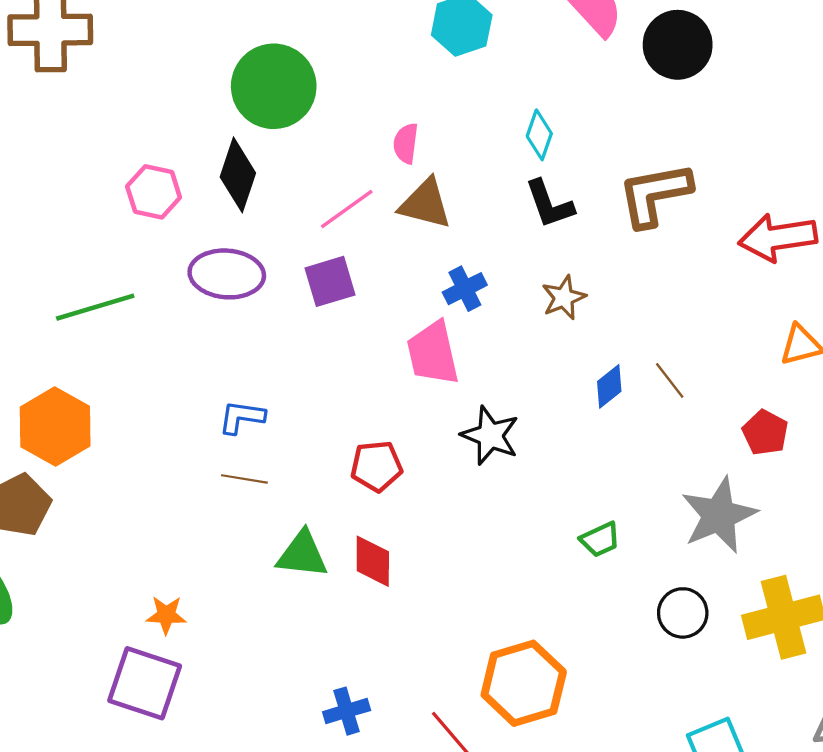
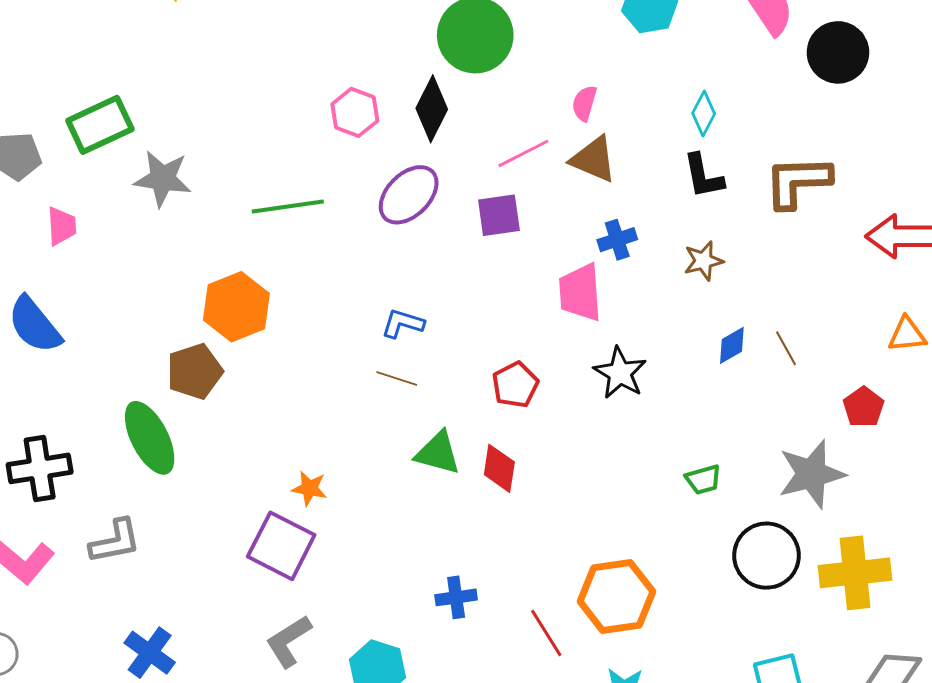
purple ellipse: (227, 274) -> (409, 195), turned -58
red pentagon: (376, 466) -> (515, 385), turned -30
black circle: (683, 613) -> (766, 556), size x1.5

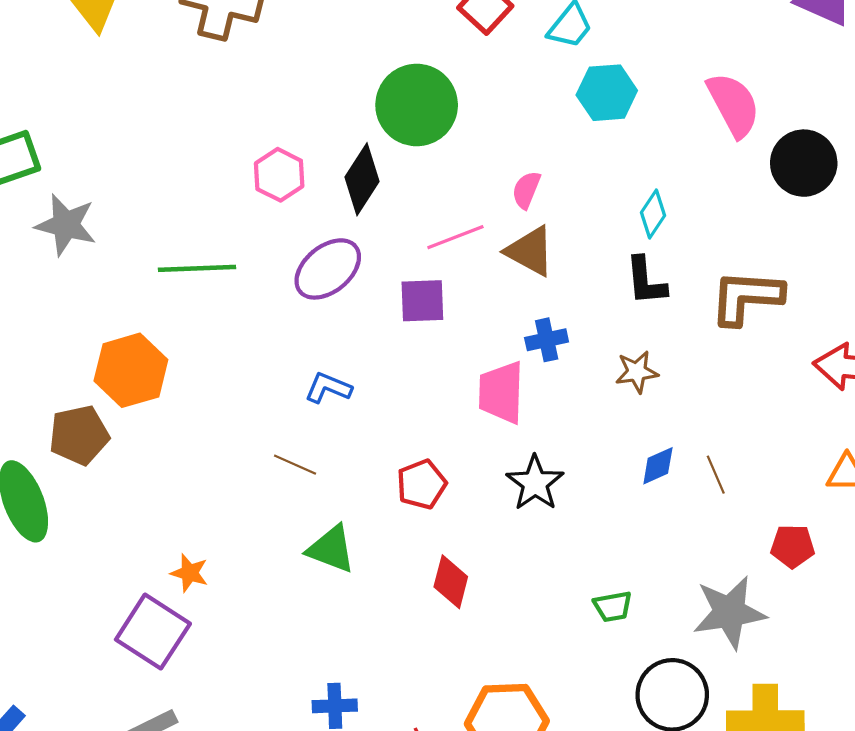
blue L-shape: (403, 323) -> (328, 388), moved
red pentagon: (864, 407) -> (793, 546), turned 30
red diamond: (499, 468) -> (451, 582), moved

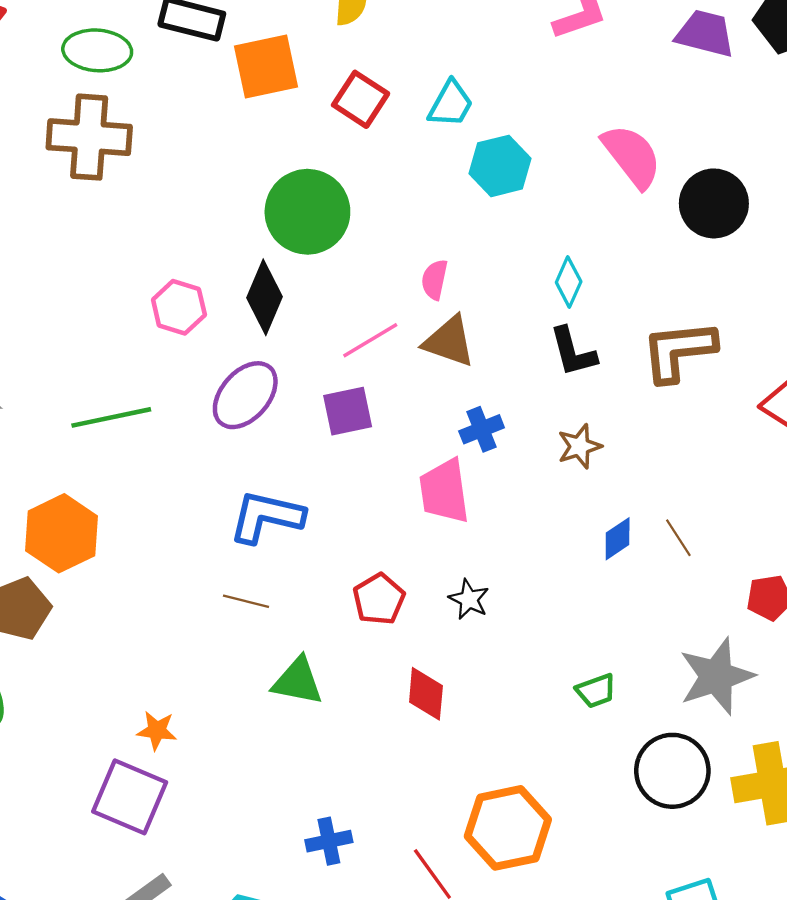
blue L-shape: (328, 388) -> (266, 517), size x1.6
black star: (535, 483) -> (469, 599), moved, size x0.7

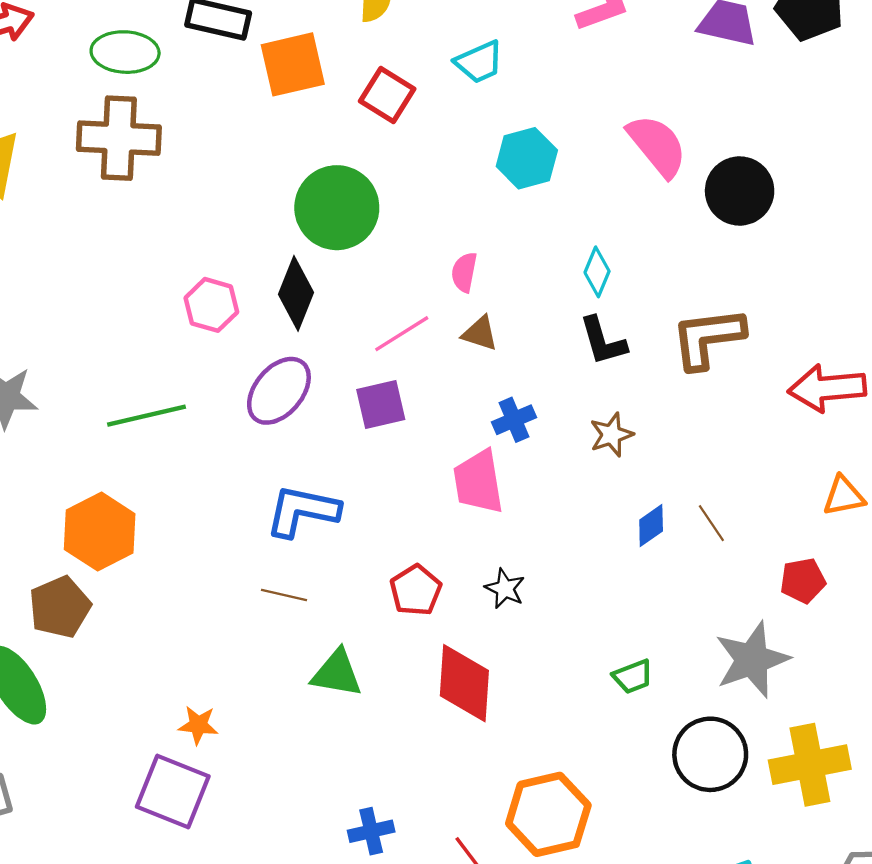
cyan trapezoid: (451, 104) -> (479, 62), moved, turned 38
brown triangle: (449, 341) -> (480, 333), size x0.7
red diamond: (426, 694) -> (464, 683), size x1.5

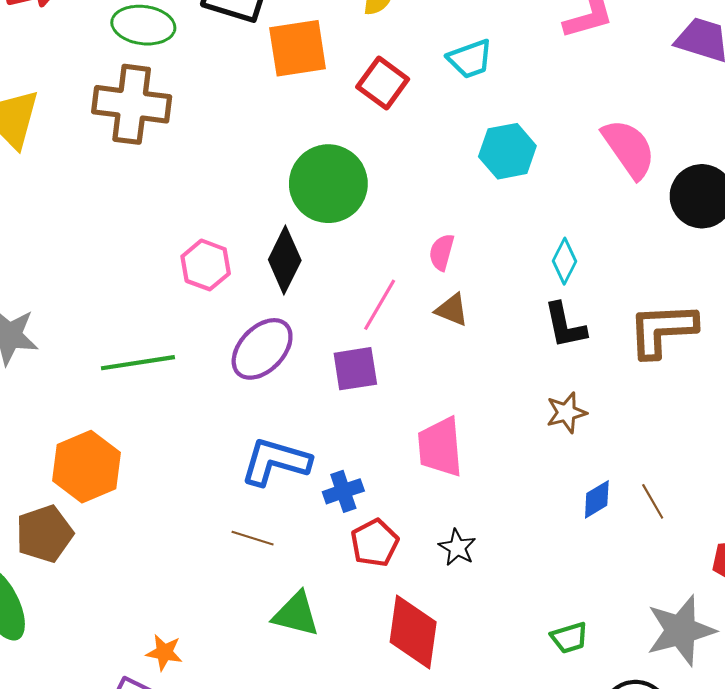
pink line: (402, 334) -> (380, 305), turned -32
blue cross: (514, 420) -> (343, 491), moved

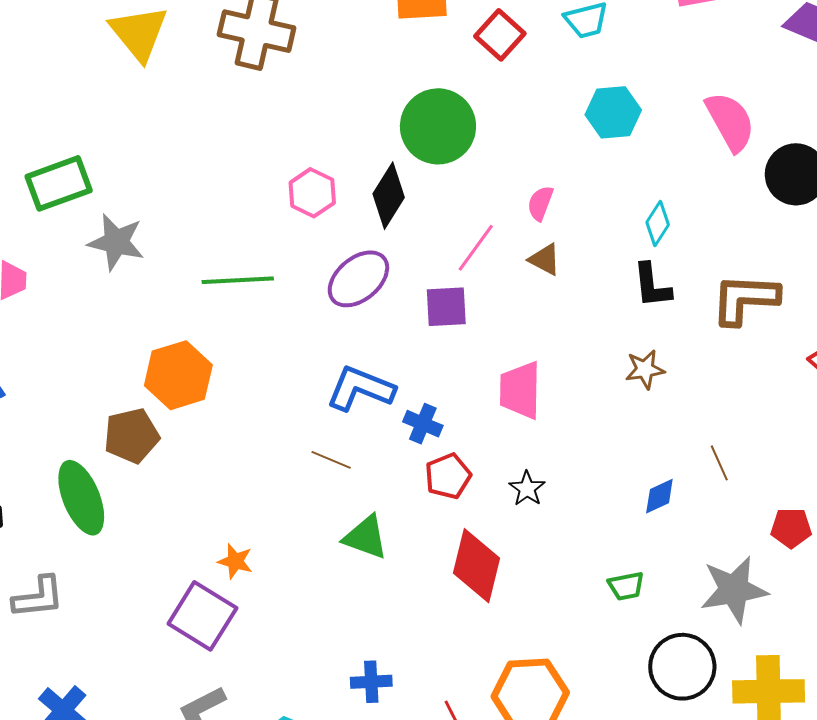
blue cross: (343, 491) -> (423, 424), turned 36
blue diamond: (597, 499) -> (659, 496), moved

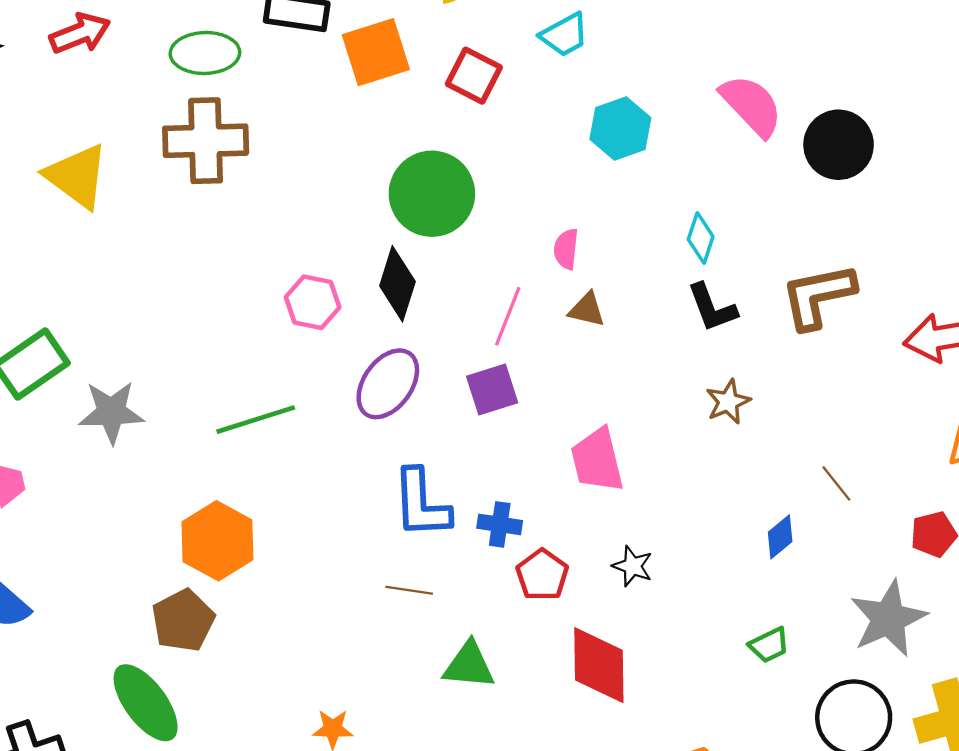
blue L-shape: (360, 389) -> (421, 504), turned -100

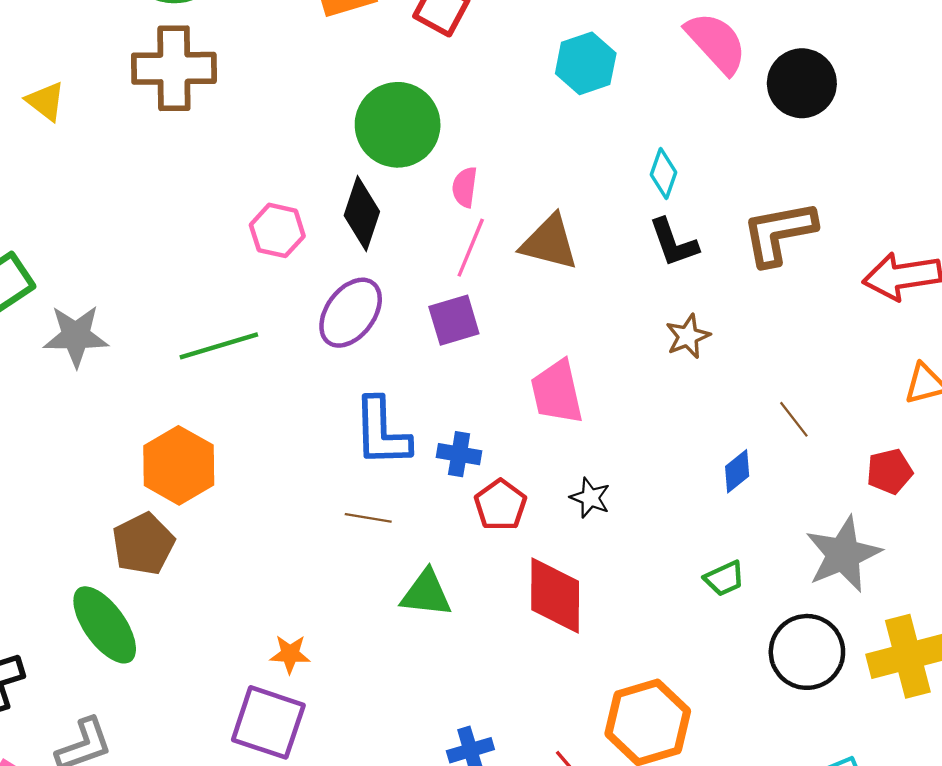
yellow triangle: (77, 176) -> (46, 101), size x0.6
pink semicircle: (566, 249) -> (465, 187), moved
brown triangle: (587, 310) -> (549, 242), size x1.6

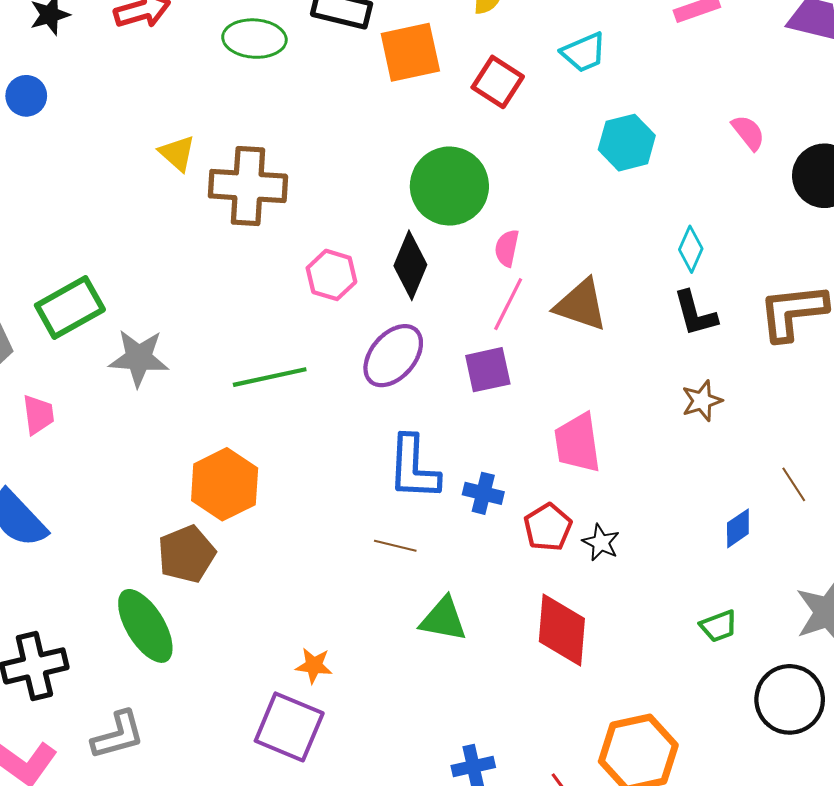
pink semicircle: (716, 43) -> (748, 133), size x0.6
brown cross: (174, 68) -> (248, 186), moved
yellow triangle: (46, 101) -> (177, 153), moved
red pentagon: (500, 505) -> (548, 527), moved

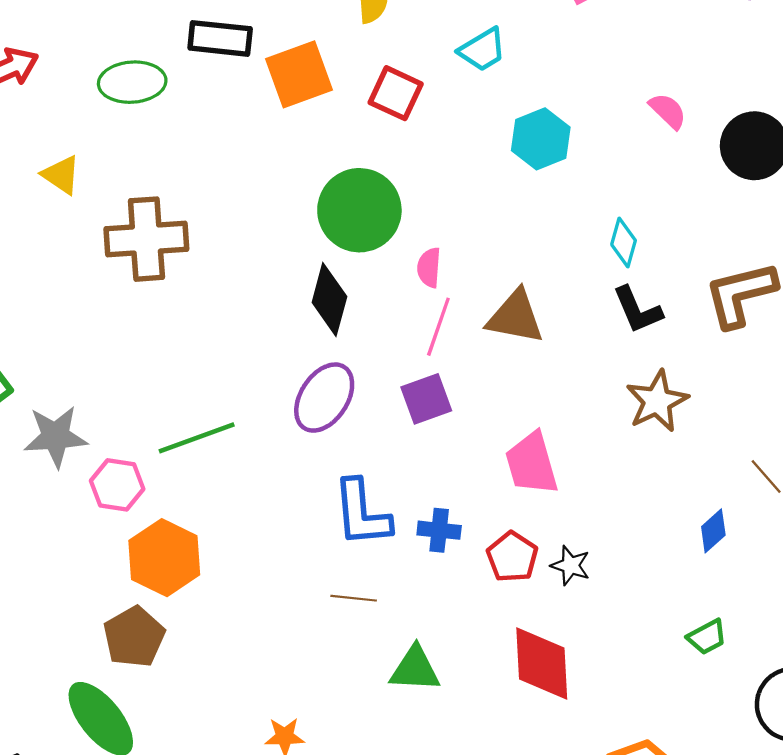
yellow triangle: (177, 153) -> (61, 175), moved
pink hexagon: (331, 275) -> (117, 485), moved
brown star: (702, 401) -> (657, 401), size x1.4

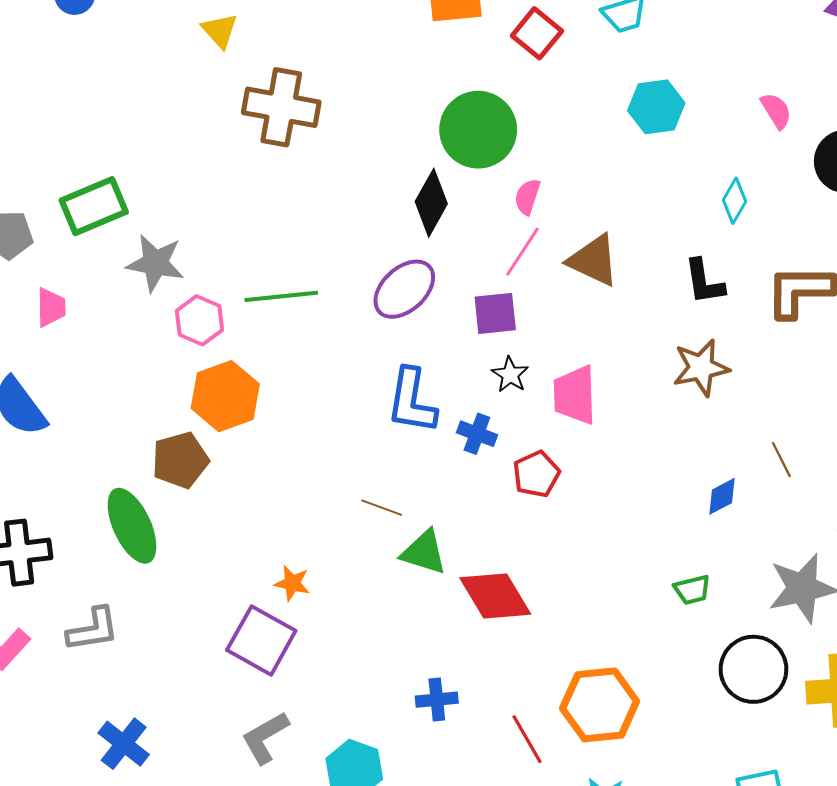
cyan diamond: (624, 242) -> (735, 201), moved
black star: (570, 565) -> (510, 375), moved
brown line: (354, 598) -> (382, 508), moved
red diamond: (542, 664) -> (495, 596), moved, turned -42

